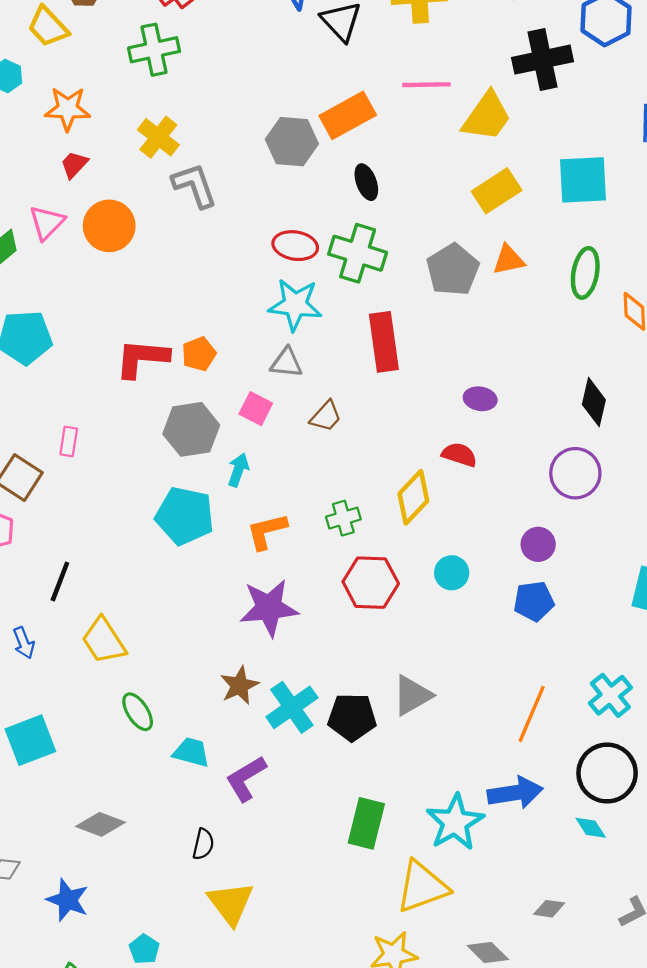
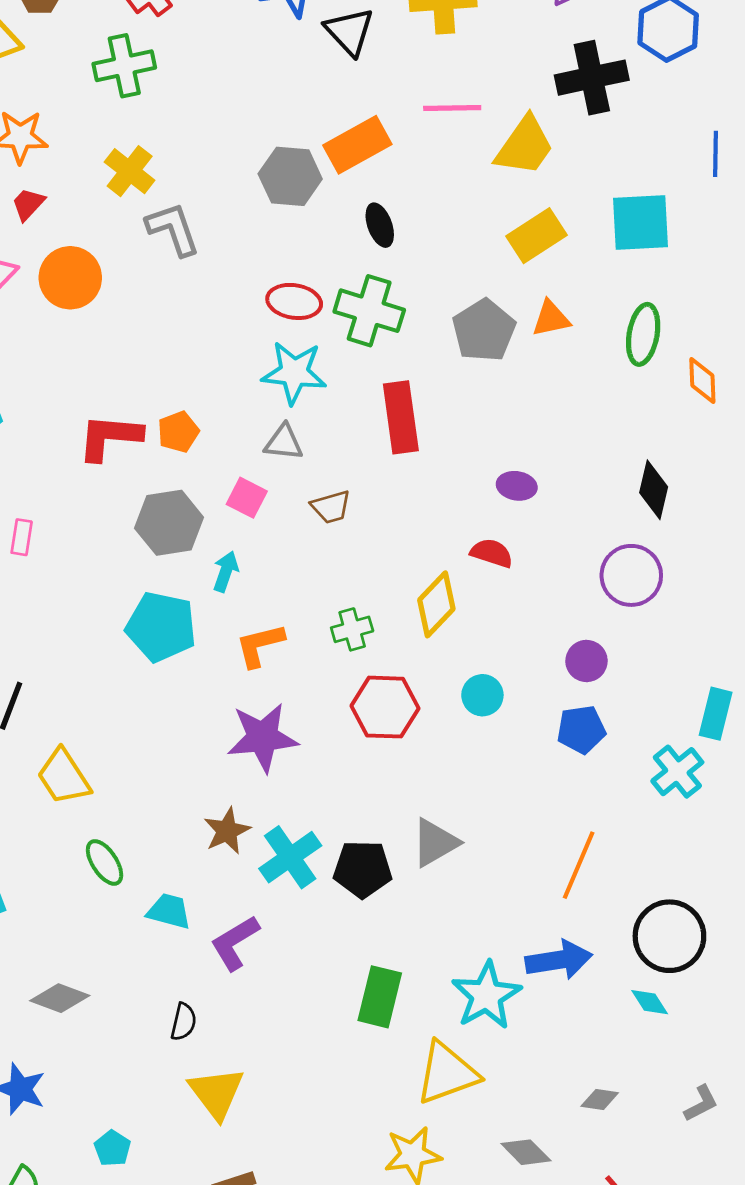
brown trapezoid: (326, 416) -> (331, 507), turned 32
cyan cross: (610, 695) -> (677, 772), moved

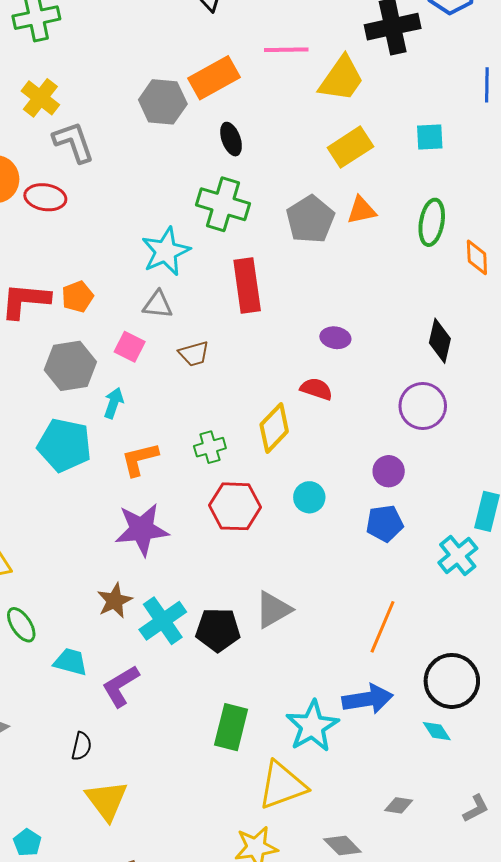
cyan square: (640, 222) -> (430, 137), size x0.6
red ellipse: (294, 301) -> (45, 197), moved
cyan star: (294, 373) -> (166, 251), turned -30

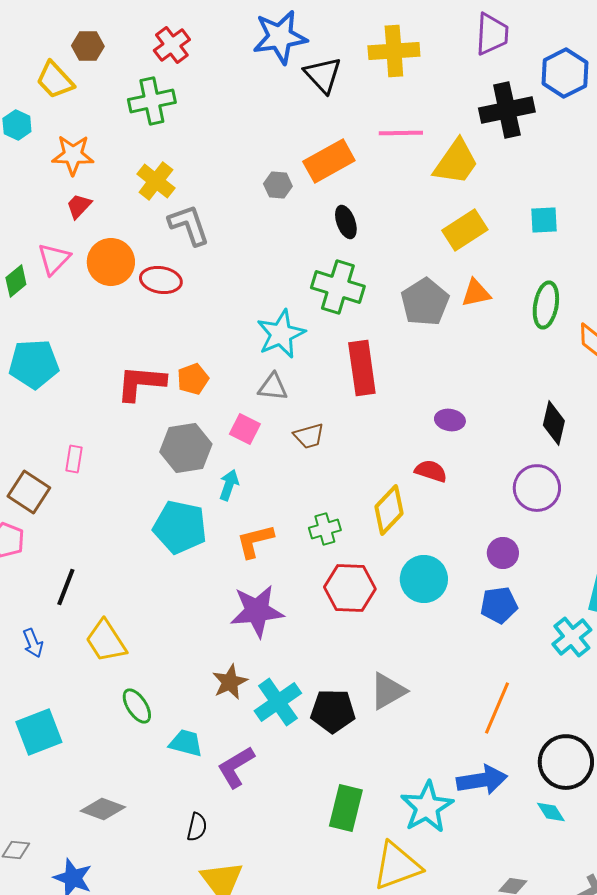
gray hexagon: (163, 102) -> (278, 185), size x0.6
cyan circle: (309, 497) -> (424, 579), size x1.5

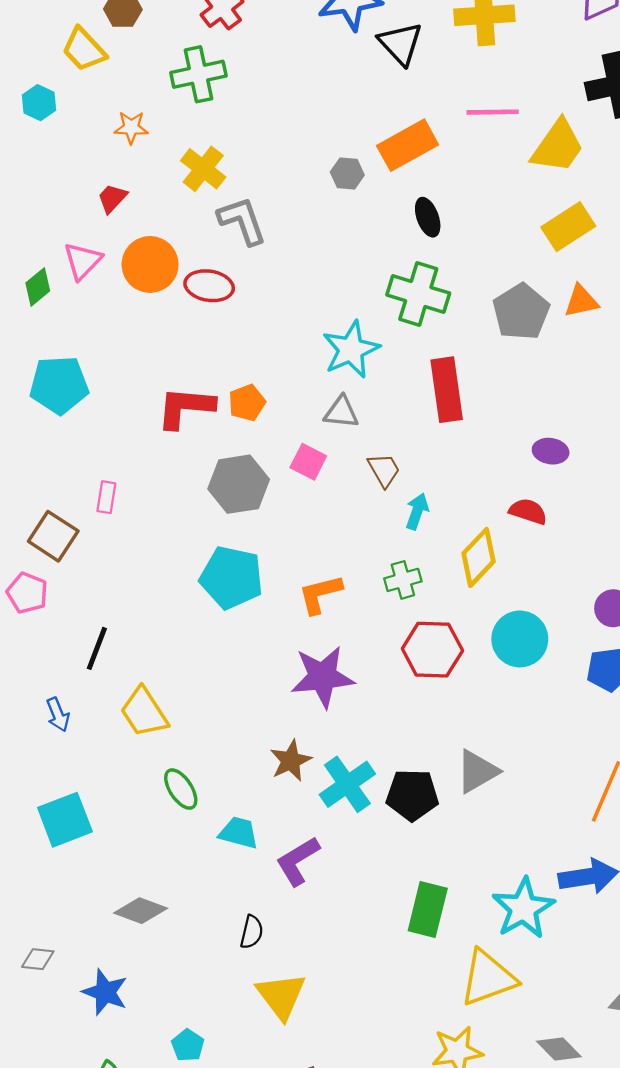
orange star: (73, 155) -> (131, 127), moved, size x0.7
brown trapezoid: (309, 436) -> (384, 470), turned -104
cyan arrow: (229, 485) -> (417, 511), moved

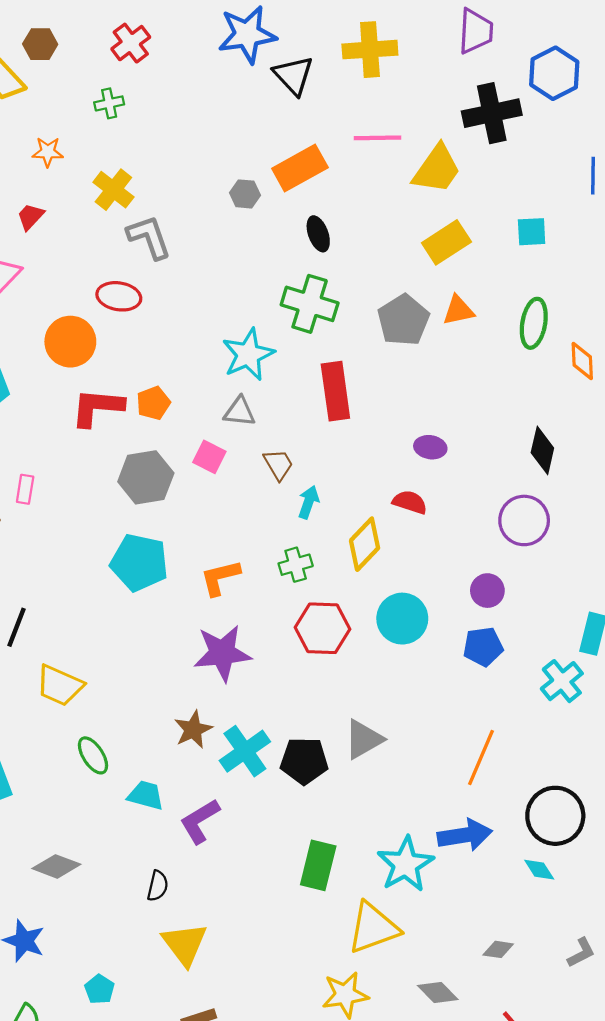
green cross: (198, 74) -> (109, 103), size x0.6
orange circle: (150, 264) -> (70, 342), moved
yellow trapezoid: (144, 712) -> (60, 685), turned -33

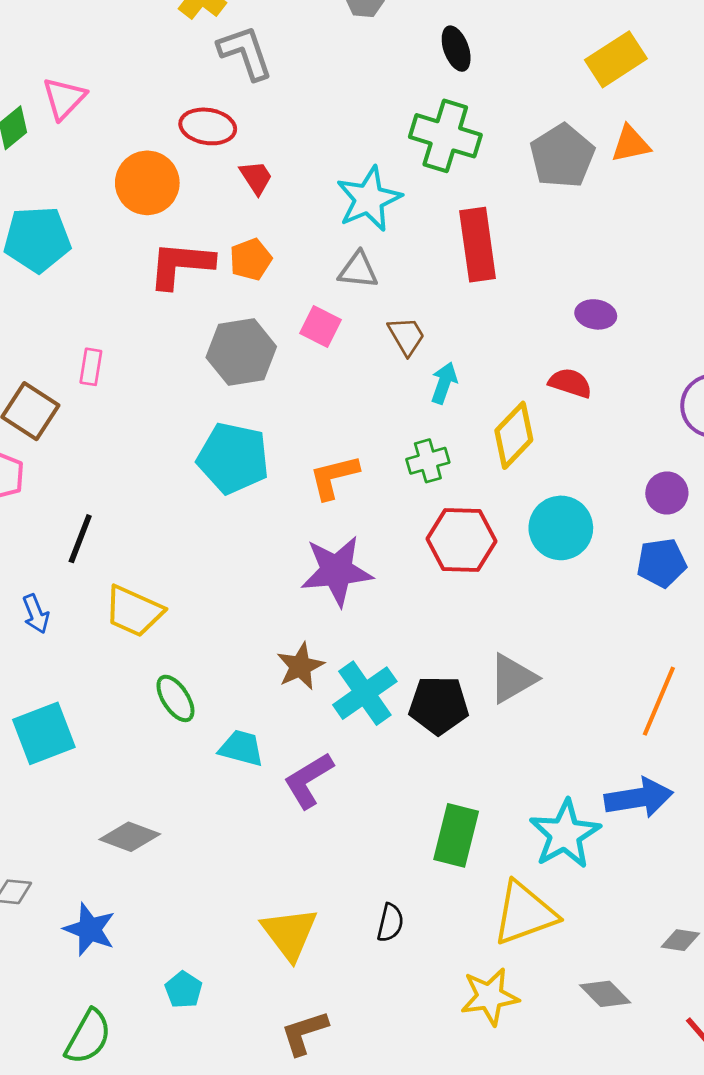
red trapezoid: (30, 217) -> (256, 177), moved, turned 104
black semicircle: (158, 886) -> (390, 923), moved

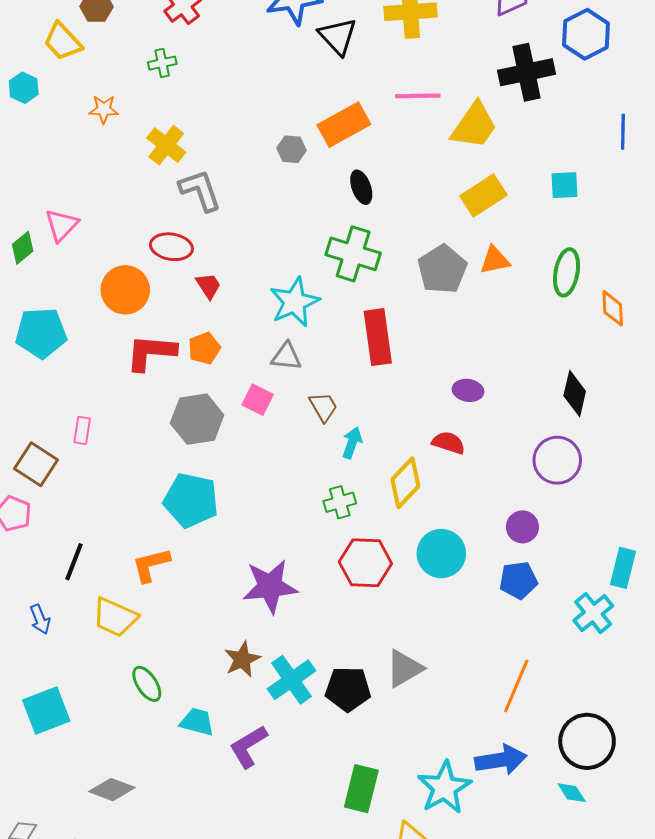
orange L-shape: (334, 477) -> (151, 565), moved

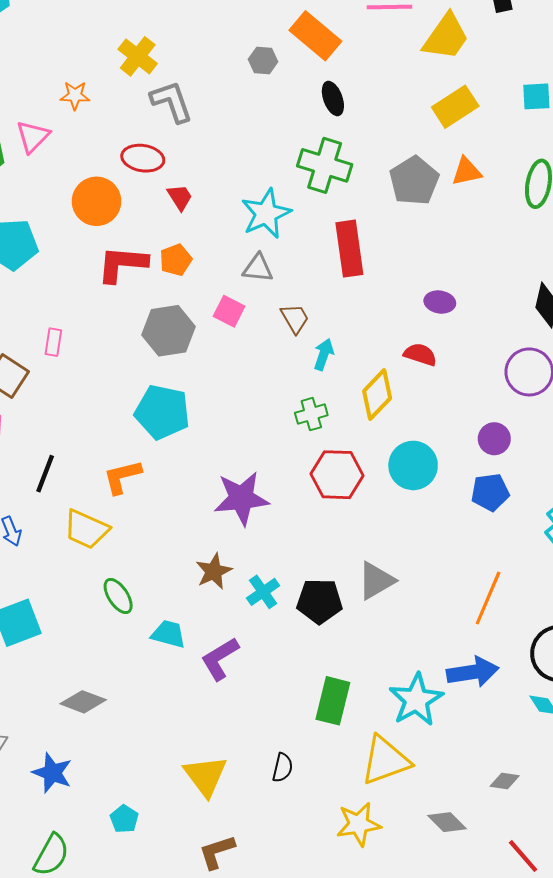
orange star: (104, 109) -> (75, 95), moved
orange rectangle: (344, 125) -> (315, 36), turned 69
cyan cross: (292, 680) -> (263, 592), size x0.7

